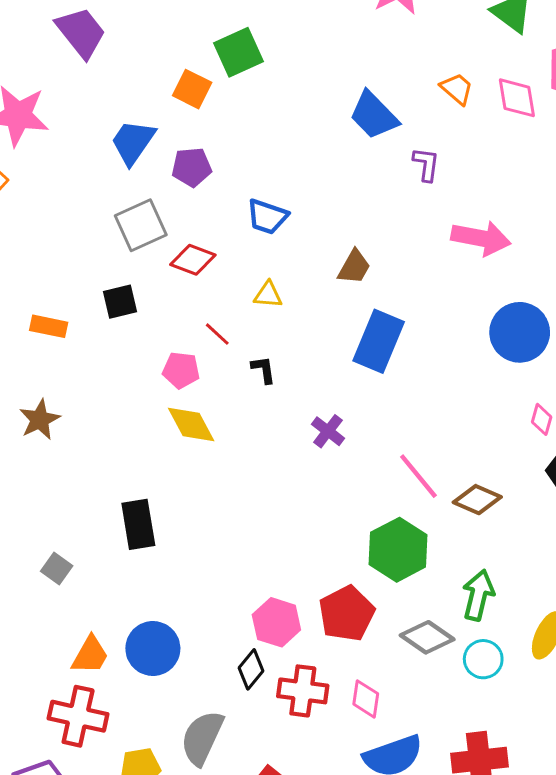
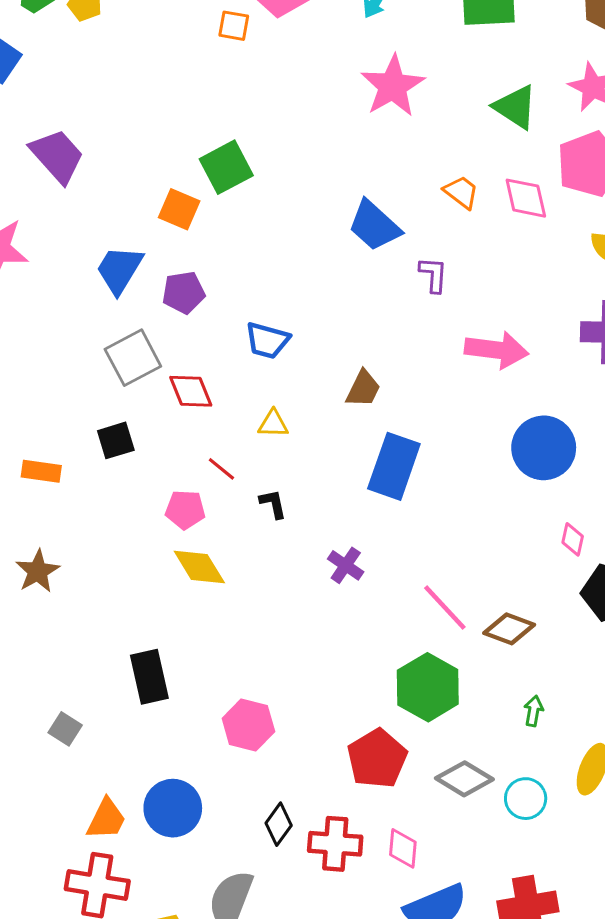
red diamond: (193, 260) -> (191, 391), turned 51
green arrow: (478, 595) -> (534, 711), moved, size x0.6
pink hexagon: (276, 622) -> (248, 725), moved

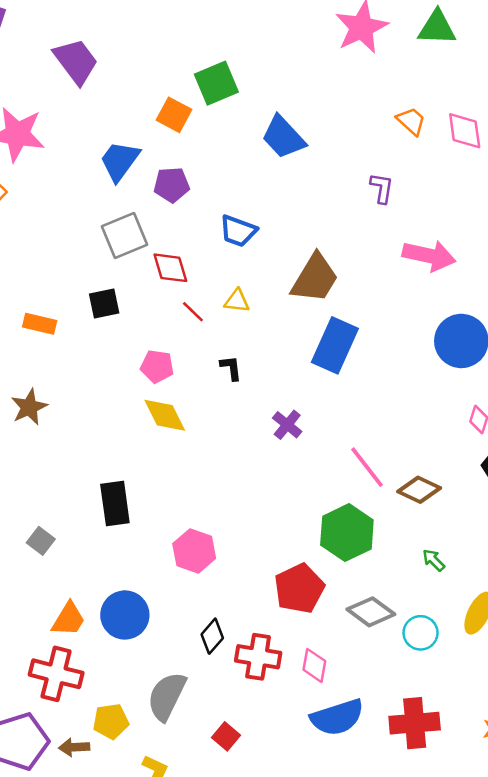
green triangle: (515, 107) -> (437, 28), moved, turned -36
blue trapezoid: (374, 226) -> (283, 137), moved
brown trapezoid: (363, 389) -> (315, 278), size x1.6
red line: (221, 469) -> (193, 312), moved
green arrow: (534, 711) -> (434, 560), turned -60

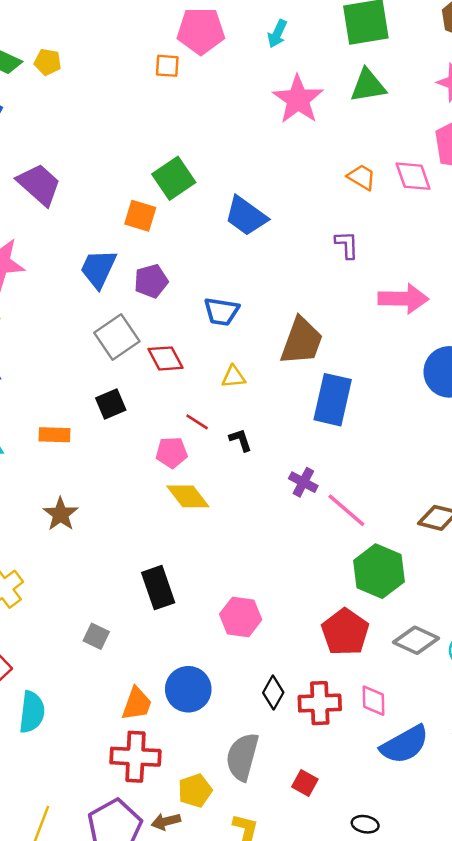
red line: (193, 312) -> (197, 422), moved
pink line: (367, 467) -> (346, 510), moved

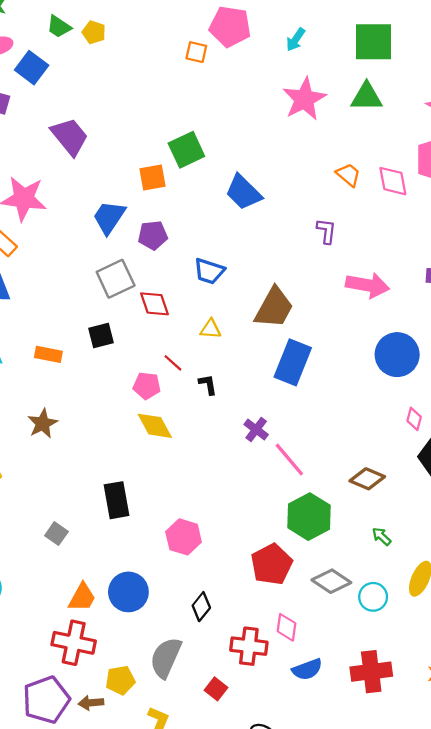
orange square: (140, 216) -> (152, 177), turned -36
red cross: (320, 703) -> (249, 646), moved
blue semicircle: (405, 744) -> (307, 669), size x0.7

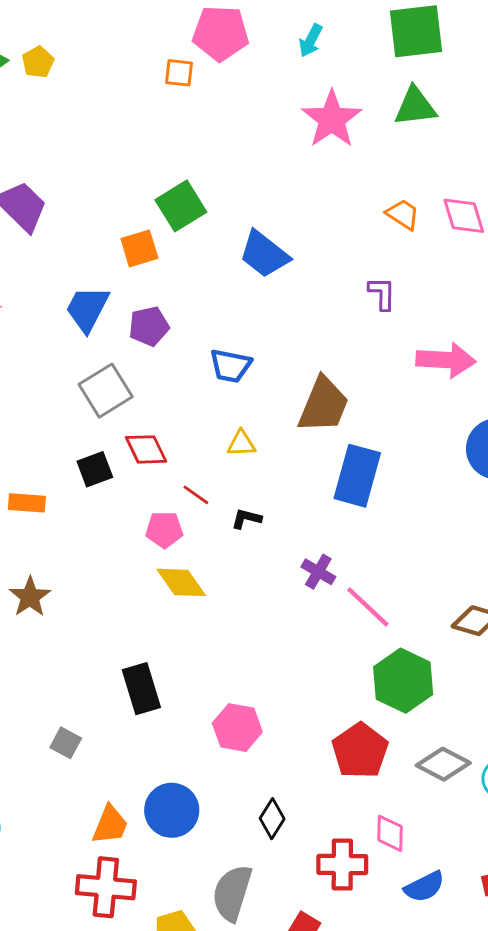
yellow pentagon: (94, 32) -> (38, 62), turned 30
red diamond: (155, 304) -> (146, 449), moved
black L-shape: (208, 384) -> (246, 519), turned -60

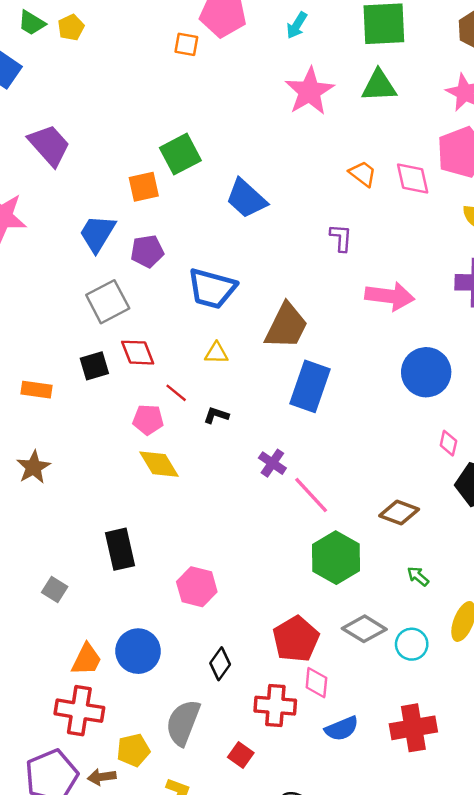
blue trapezoid: (230, 366) -> (212, 289), size x1.4
red pentagon: (360, 751) -> (296, 639), moved

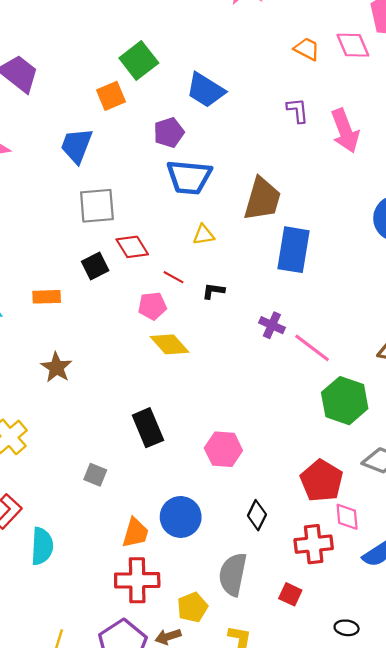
purple pentagon: (147, 251) -> (169, 132), moved
pink arrow: (390, 296) -> (345, 131), moved, turned 72
gray square: (108, 302) -> (97, 206), turned 33

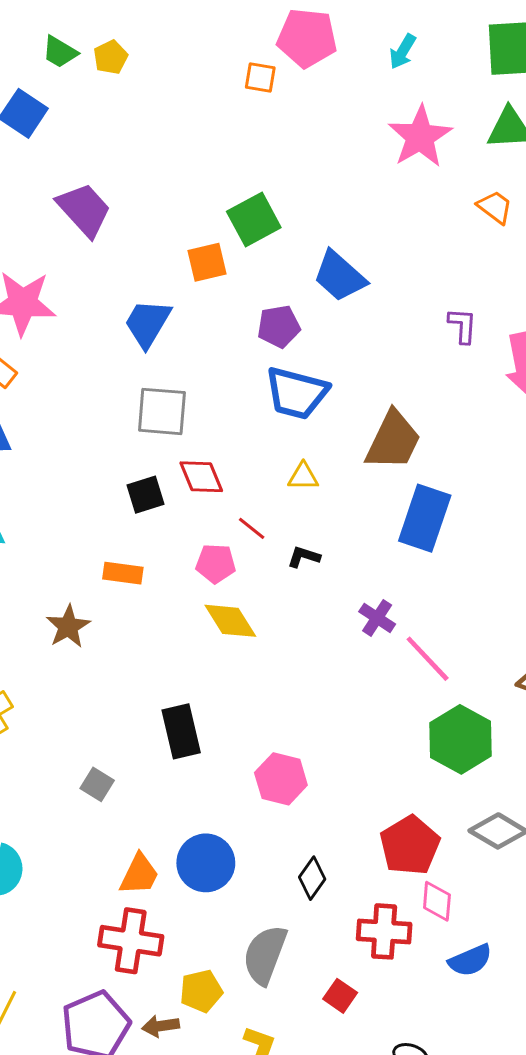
orange trapezoid: (307, 49) -> (495, 207), moved
orange rectangle: (47, 297) -> (123, 573), moved

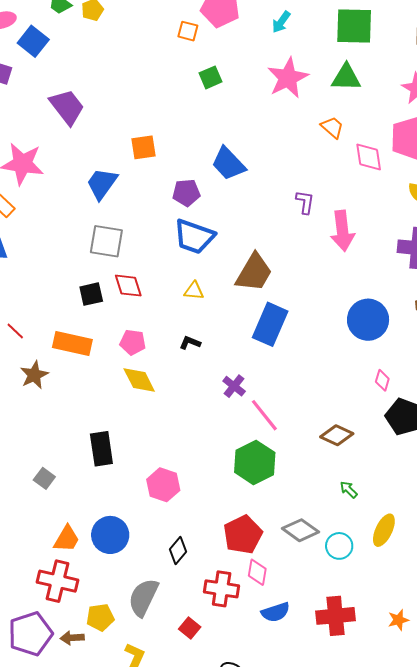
green square: (254, 220) -> (210, 77), moved, size x0.7
red line: (252, 528) -> (15, 331), moved
orange rectangle: (123, 573) -> (72, 343), size x1.5
green hexagon: (461, 739) -> (255, 462), moved

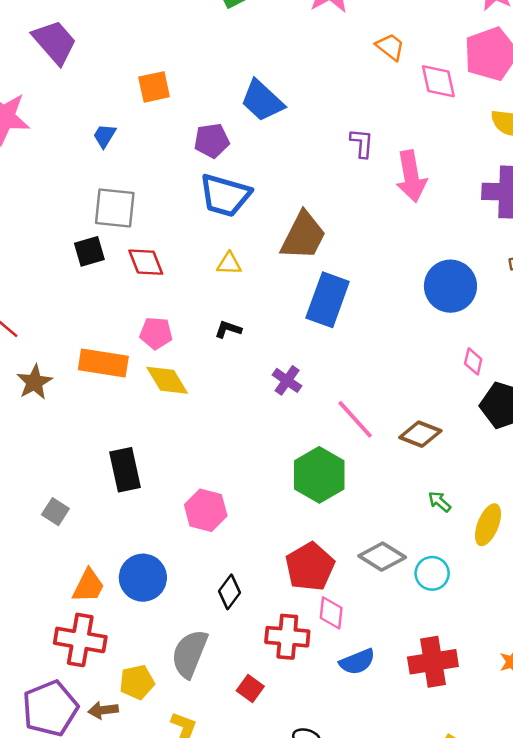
blue trapezoid: (102, 184) -> (105, 136), size x0.6
black square: (91, 294) -> (89, 251), moved
orange rectangle: (72, 343) -> (103, 363), moved
pink line: (264, 415) -> (355, 419), moved
yellow ellipse: (384, 530) -> (488, 525), moved

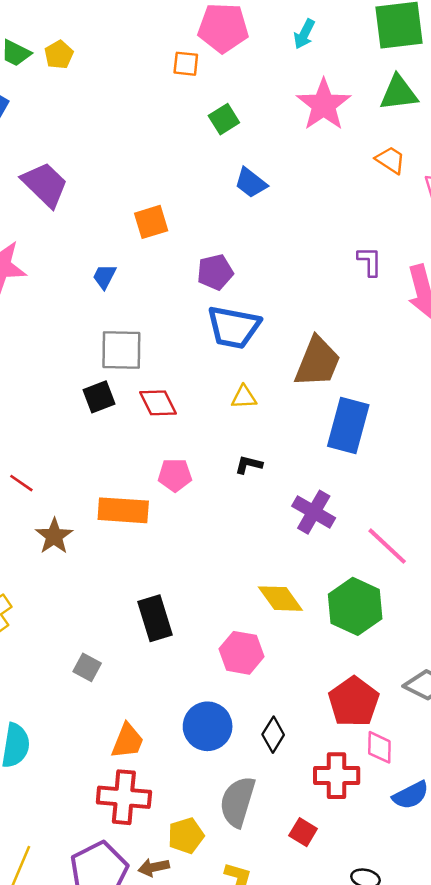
blue trapezoid: (262, 101) -> (251, 183), moved, size x0.7
yellow diamond: (167, 380) -> (280, 599), moved
purple cross: (287, 380) -> (314, 512), size x1.4
blue circle: (143, 578) -> (208, 726), moved

